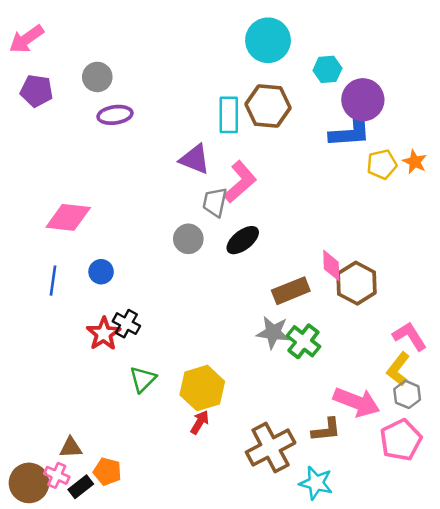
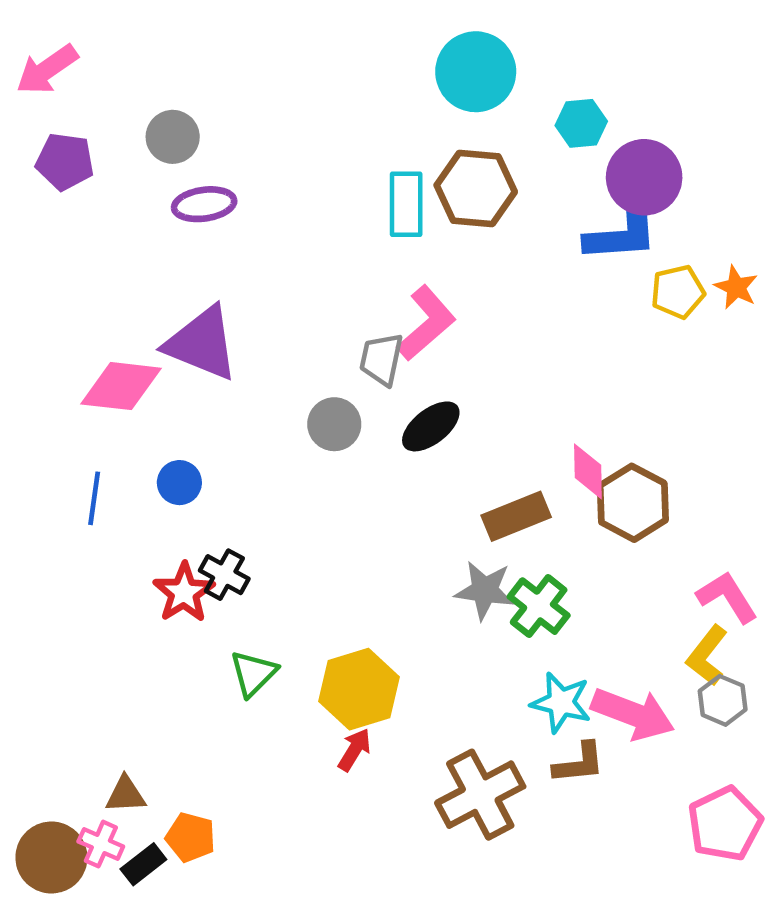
purple triangle: (195, 159) -> (202, 343), moved, size x1.4
pink pentagon: (401, 440) -> (725, 824), moved
cyan star: (316, 483) -> (561, 703), moved

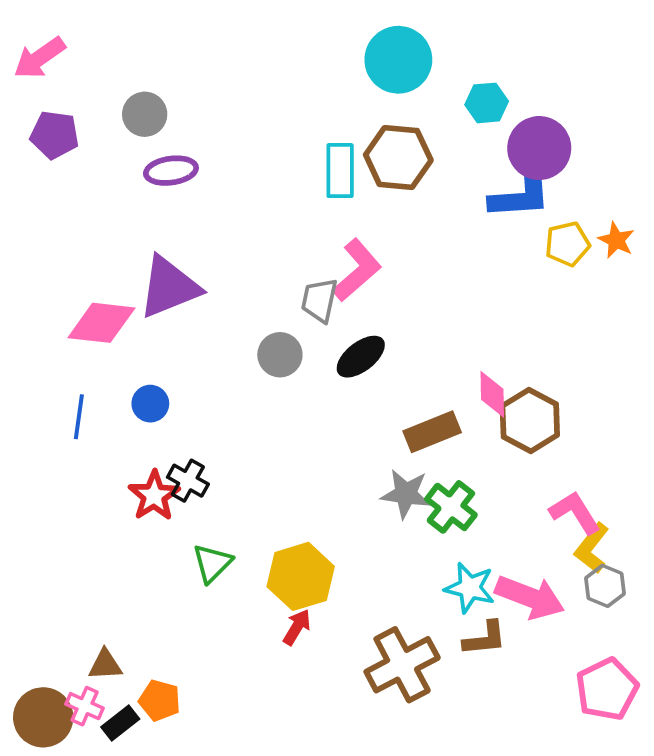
purple triangle: (202, 343) -> (169, 287), turned -44
pink L-shape: (727, 597) -> (575, 513), moved

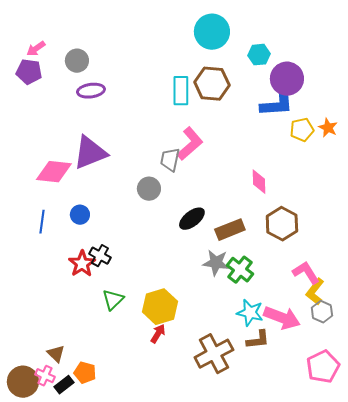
pink arrow: (39, 58) -> (36, 49), moved, size x0.7
black ellipse: (361, 357) -> (192, 219), moved
pink diamond: (492, 394) -> (259, 182), moved
brown triangle: (105, 665) -> (56, 354), turned 48

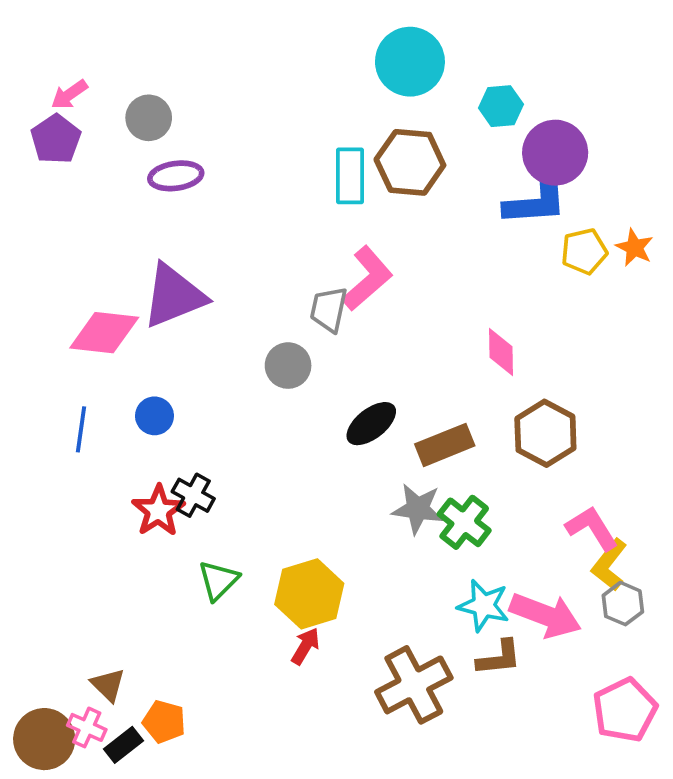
purple pentagon: (29, 72) -> (56, 139), turned 30

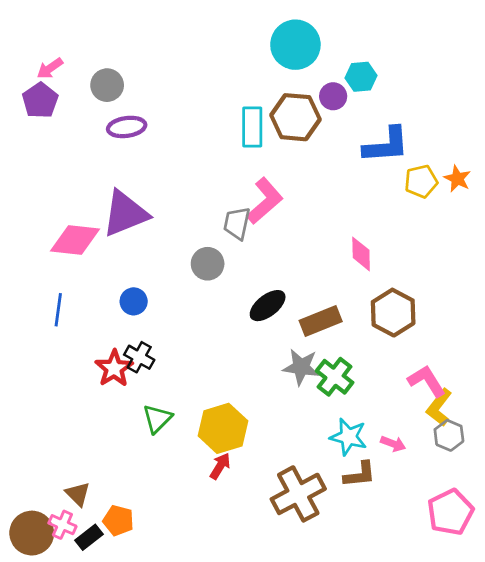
purple circle: (555, 153) -> (333, 96), moved, size x0.6
blue circle: (154, 416) -> (134, 301), moved
pink arrow: (545, 615) -> (393, 444), size x0.5

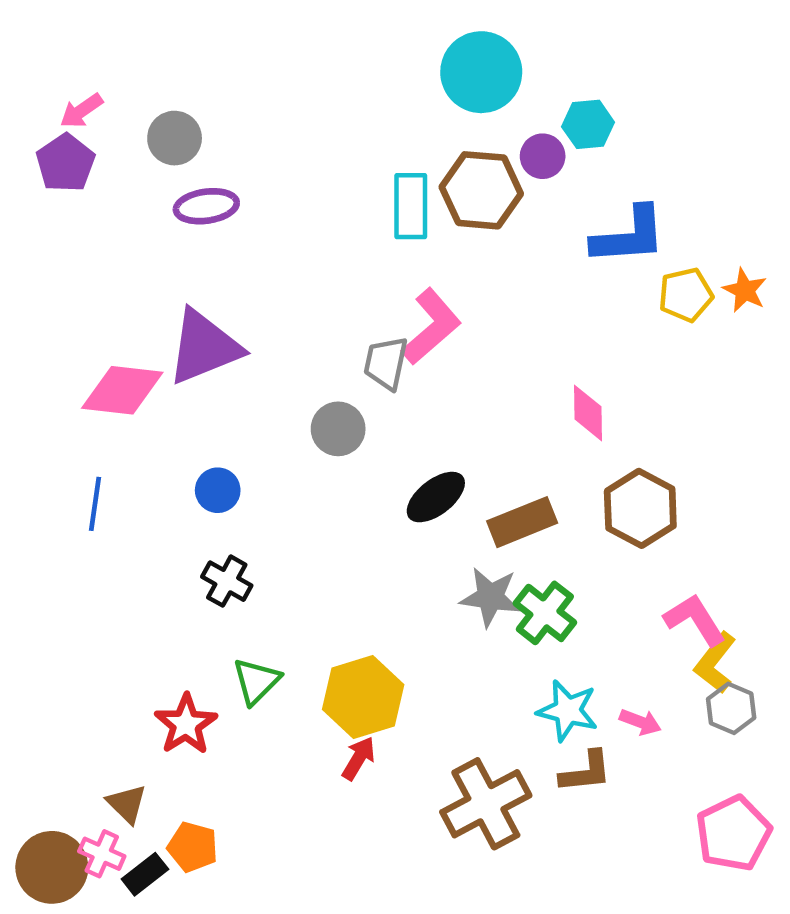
red star: (114, 368) -> (186, 724), moved

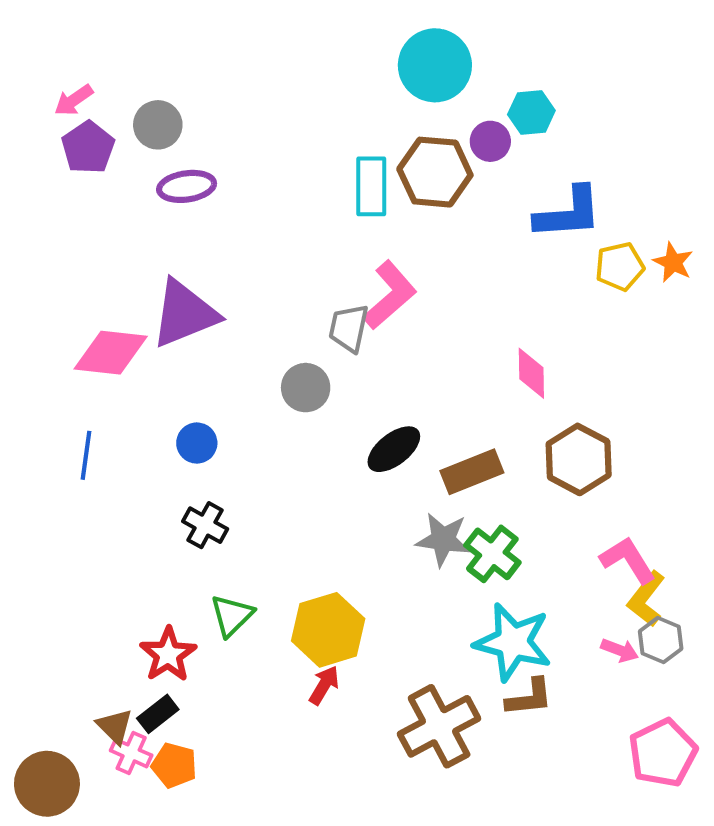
purple pentagon: (65, 163) -> (88, 147), moved
cyan star: (568, 711) -> (513, 642), size x1.4
pink arrow: (640, 722) -> (620, 650), moved
pink cross: (102, 854) -> (131, 753), moved
black rectangle: (145, 874) -> (158, 714), moved

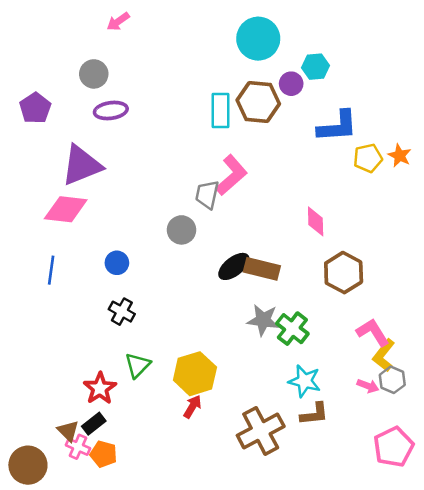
pink arrow: (74, 100) -> (118, 22), moved
purple pentagon: (88, 147) -> (35, 108), moved
purple triangle: (184, 314) -> (82, 165), moved
brown rectangle: (472, 472) -> (262, 269), moved, turned 36
cyan star: (513, 642) -> (305, 381), size x0.7

